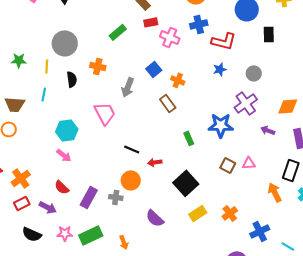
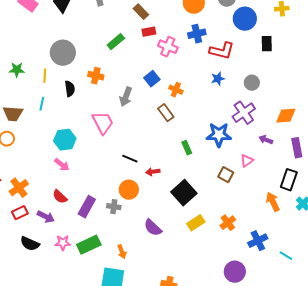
pink triangle: (249, 163) -> (247, 161), moved, turned -32

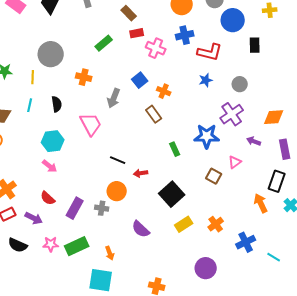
black semicircle: (70, 89) -> (57, 104), moved
purple circle: (235, 272) -> (206, 268), moved

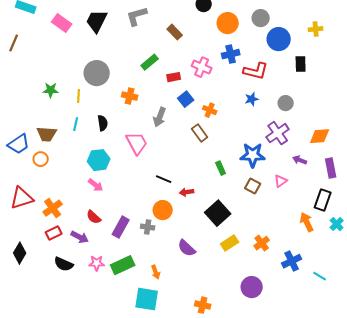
red rectangle: (137, 33) -> (174, 77), moved
brown square: (214, 176) -> (253, 186), moved

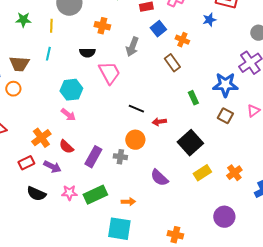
blue star: (252, 99) -> (209, 20), moved
black semicircle: (103, 123) -> (87, 53), moved, turned 98
orange cross: (53, 208) -> (41, 138), moved
orange arrow: (156, 272) -> (128, 202), turned -72

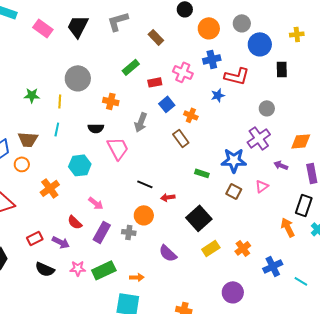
green rectangle: (193, 98) -> (202, 173), turned -48
pink arrow: (68, 115) -> (96, 203), moved
orange cross: (41, 138) -> (50, 188), moved

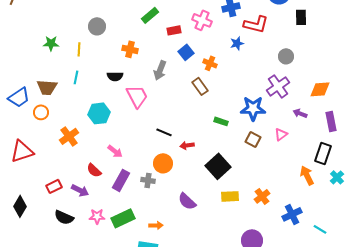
gray circle: (78, 78) -> (97, 26), size x0.7
yellow rectangle: (211, 248) -> (230, 196), turned 30

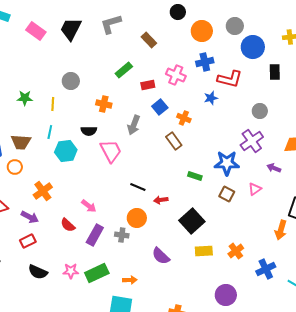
cyan hexagon: (99, 113) -> (66, 151), moved
orange arrow: (307, 175) -> (281, 230), turned -138
purple arrow: (80, 190) -> (30, 217), moved

